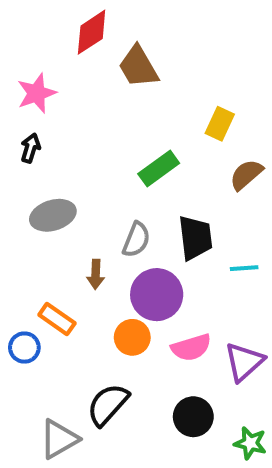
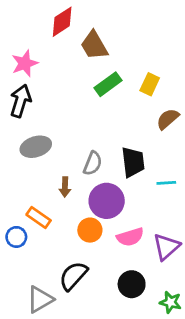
black arrow: (31, 148) -> (20, 101), size x1.6
green rectangle: (159, 168) -> (108, 84), moved

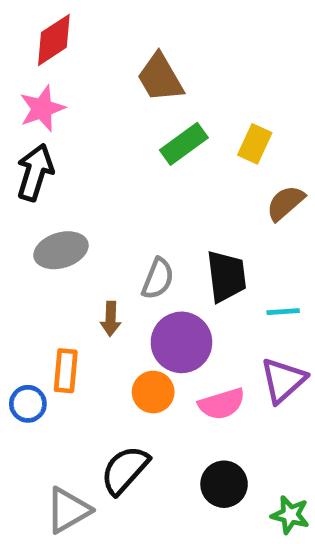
red diamond: (62, 22) -> (54, 40), moved
orange rectangle: (39, 218) -> (66, 371), turned 60
purple triangle: (166, 247) -> (283, 380), moved

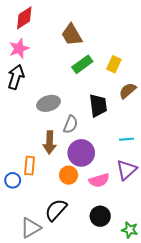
gray ellipse: (61, 250) -> (49, 103), moved
black trapezoid: (226, 276) -> (98, 105), moved
brown arrow: (111, 319) -> (50, 142), size x1.5

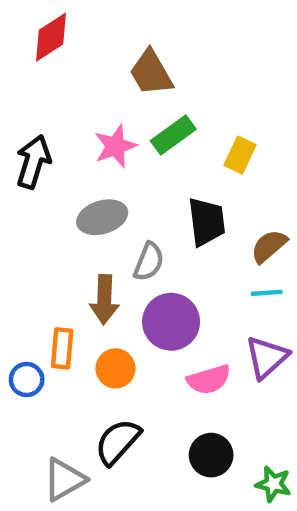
pink star: (19, 49) -> (115, 146), moved
yellow rectangle: (114, 64) -> (240, 155), moved
brown semicircle: (128, 91) -> (269, 246), moved
orange circle: (69, 175) -> (115, 368), moved

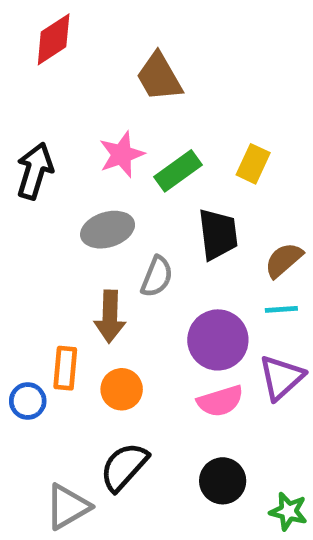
green rectangle: (173, 135) -> (178, 171), moved
purple circle: (171, 322) -> (218, 340), moved

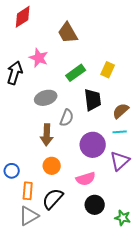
pink star: (122, 154) -> (39, 58), moved, turned -30
orange rectangle: (65, 368) -> (28, 191), moved
pink semicircle: (220, 401) -> (86, 179), moved

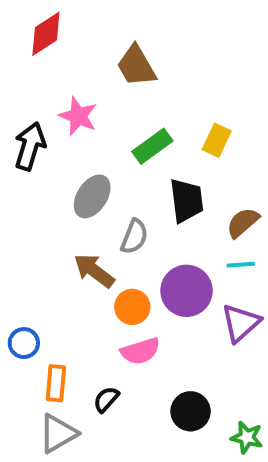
gray ellipse: (46, 98) -> (92, 196), turned -40
brown arrow: (47, 135) -> (94, 271), turned 125
orange circle: (52, 166) -> (132, 307), moved
pink semicircle: (86, 179) -> (140, 351), moved
black semicircle: (53, 199) -> (106, 399), size x0.6

